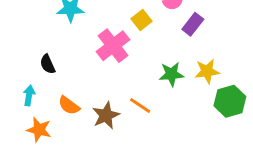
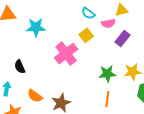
orange line: (140, 105) -> (107, 99), moved, turned 63

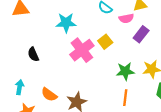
cyan star: (36, 27) -> (66, 23), moved
yellow square: (86, 35) -> (105, 42), moved
black semicircle: (20, 67) -> (33, 54), moved

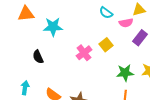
cyan star: (66, 23) -> (53, 27), moved
pink cross: (82, 50) -> (84, 53), size x0.7

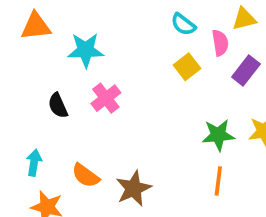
pink semicircle: (126, 23) -> (220, 43), turned -88
yellow square: (106, 45) -> (187, 67), moved
pink cross: (84, 53) -> (106, 98), moved

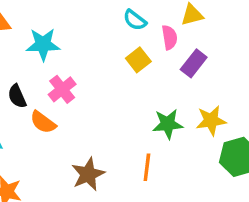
orange semicircle: (86, 176) -> (43, 122), moved
orange line: (218, 181) -> (147, 167), moved

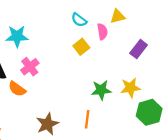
purple rectangle: (194, 63) -> (139, 49), moved

